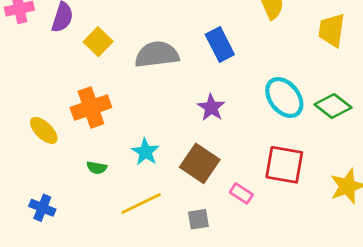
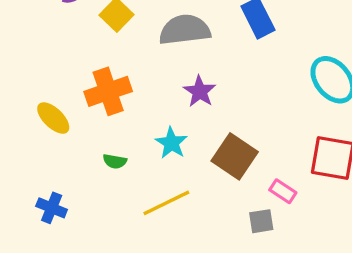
purple star: (211, 108) -> (200, 91), moved
gray square: (198, 219) -> (261, 221), moved

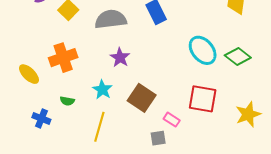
yellow line: (166, 203) -> (99, 127), turned -48
blue cross: (52, 208) -> (41, 119), moved

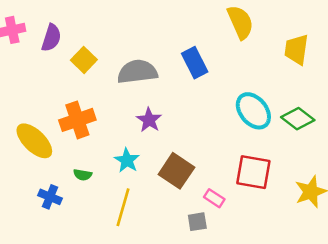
yellow ellipse: (29, 74) -> (34, 141), size x1.4

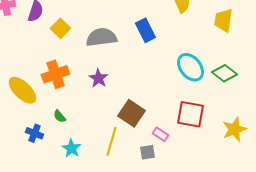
purple star: (149, 120) -> (98, 78), moved
cyan star: (127, 160) -> (71, 148), moved
green semicircle: (83, 175) -> (59, 116), turned 40
yellow line: (123, 207) -> (111, 141), moved

